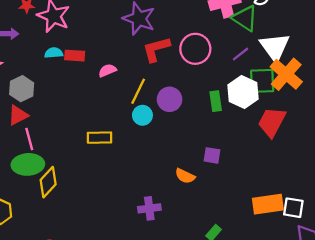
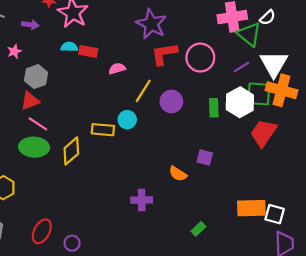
orange cross: (286, 74) -> (282, 90), turned -32
cyan circle: (142, 115) -> (127, 120), moved
pink line: (29, 139) -> (38, 124), turned -48
yellow diamond: (48, 182) -> (71, 151), moved

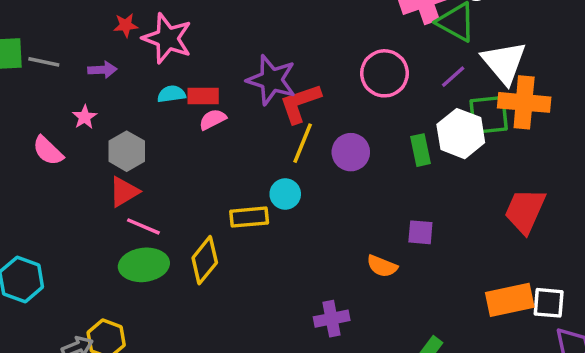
purple star: (151, 24) -> (271, 80), moved
red L-shape: (164, 54) -> (300, 103), moved
pink semicircle: (117, 69) -> (213, 119), moved
red trapezoid: (263, 133) -> (525, 211), moved

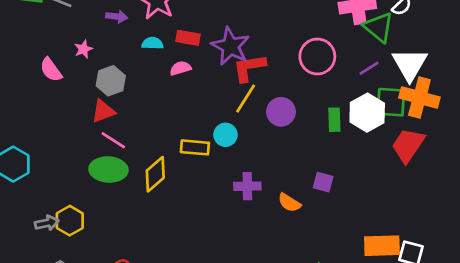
purple arrow: (102, 70) -> (117, 17), moved
red rectangle: (203, 96) -> (188, 38), moved
red trapezoid: (525, 211) -> (408, 145), moved
purple cross: (332, 319) -> (247, 186), moved

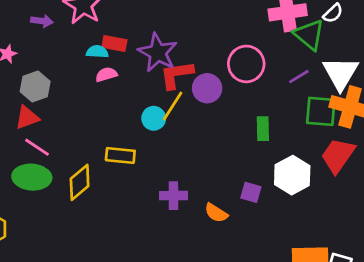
cyan semicircle: (153, 43) -> (97, 52), moved
purple circle: (281, 112) -> (207, 88), moved
white hexagon: (367, 113) -> (292, 175), moved
cyan circle: (225, 135) -> (154, 118), moved

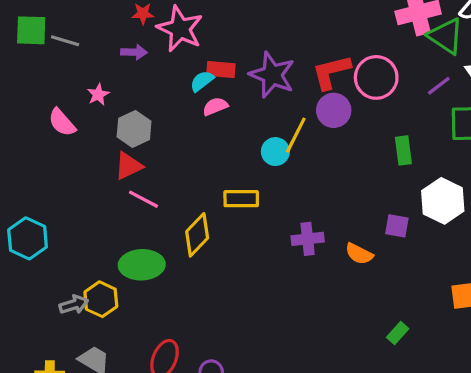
cyan semicircle: (97, 52) -> (202, 81), turned -35
red L-shape: (177, 75) -> (331, 72), moved
green ellipse: (32, 177) -> (142, 265), moved

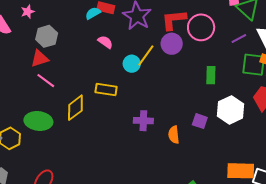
pink semicircle: (215, 106) -> (105, 42), moved, turned 49
orange semicircle: (359, 254) -> (174, 135), turned 48

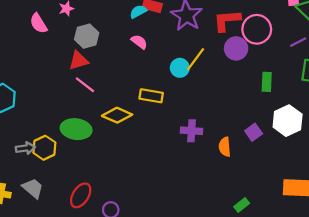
pink semicircle: (105, 42) -> (139, 42), moved
purple circle: (172, 44) -> (236, 48), moved
yellow diamond: (75, 108) -> (117, 115), turned 60
purple square: (200, 121) -> (254, 132), turned 35

